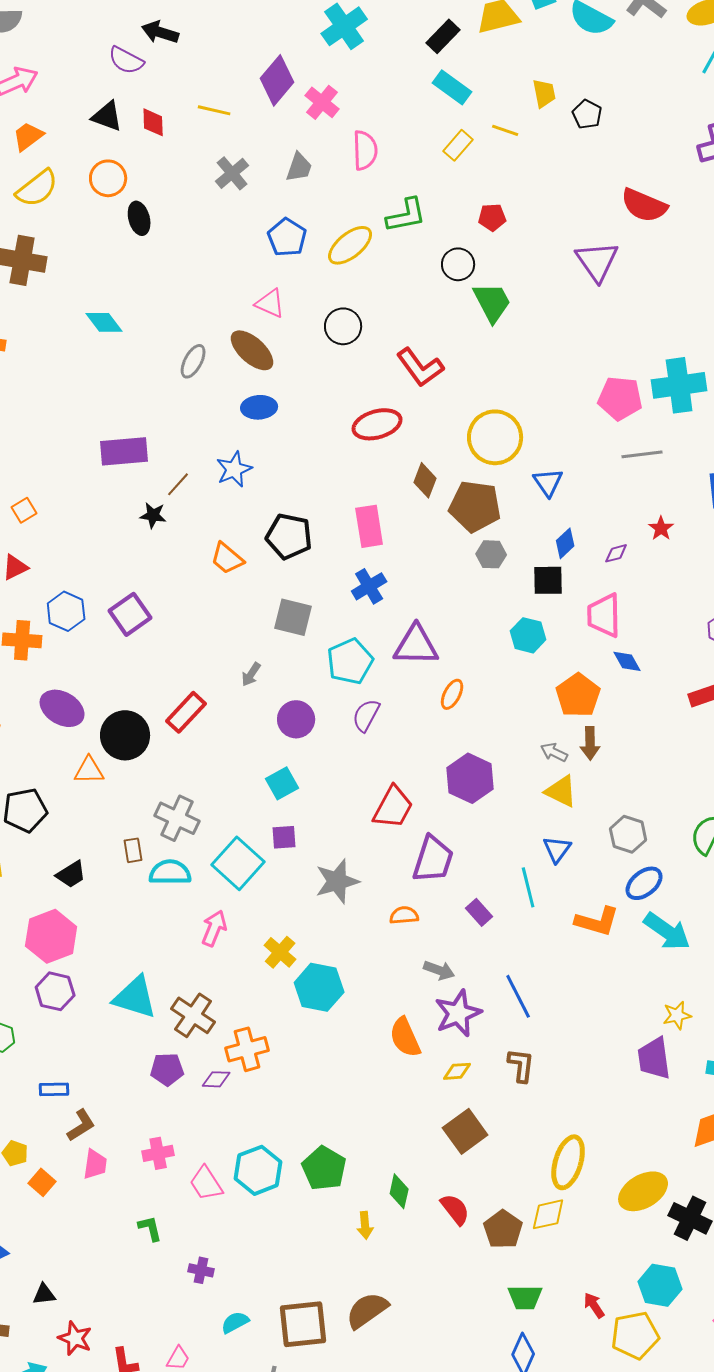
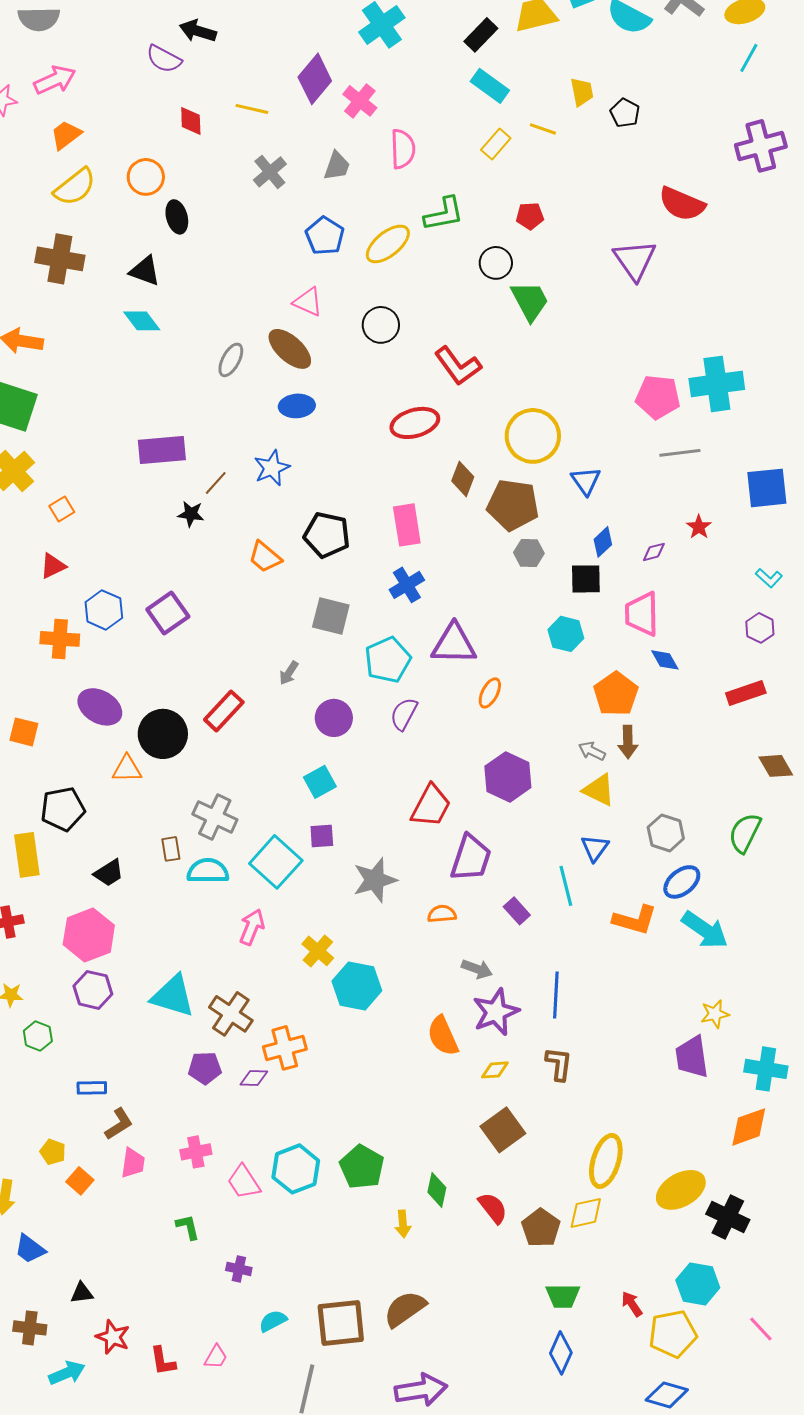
black triangle: (107, 116) -> (145, 271), moved
blue line: (518, 996) -> (556, 995), turned 30

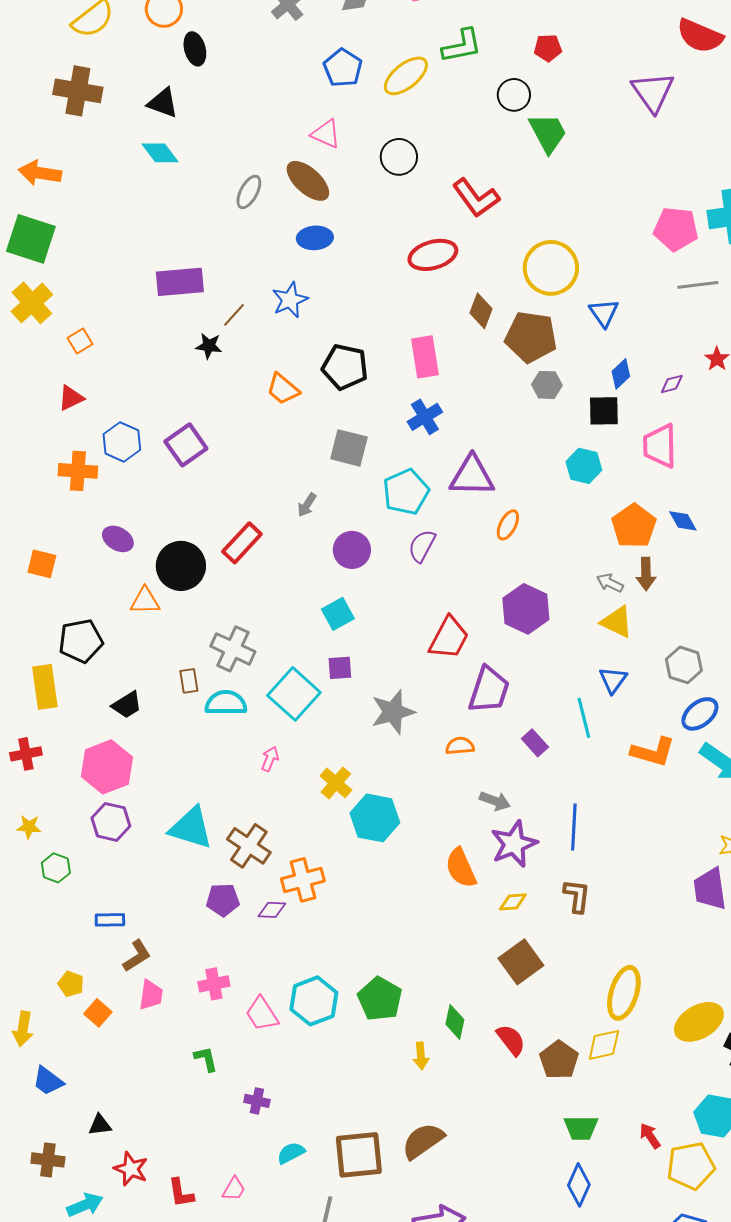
blue diamond: (665, 660) -> (683, 521), moved
purple ellipse: (100, 707) -> (118, 539), size x0.7
pink arrow: (252, 927) -> (270, 759), size x0.7

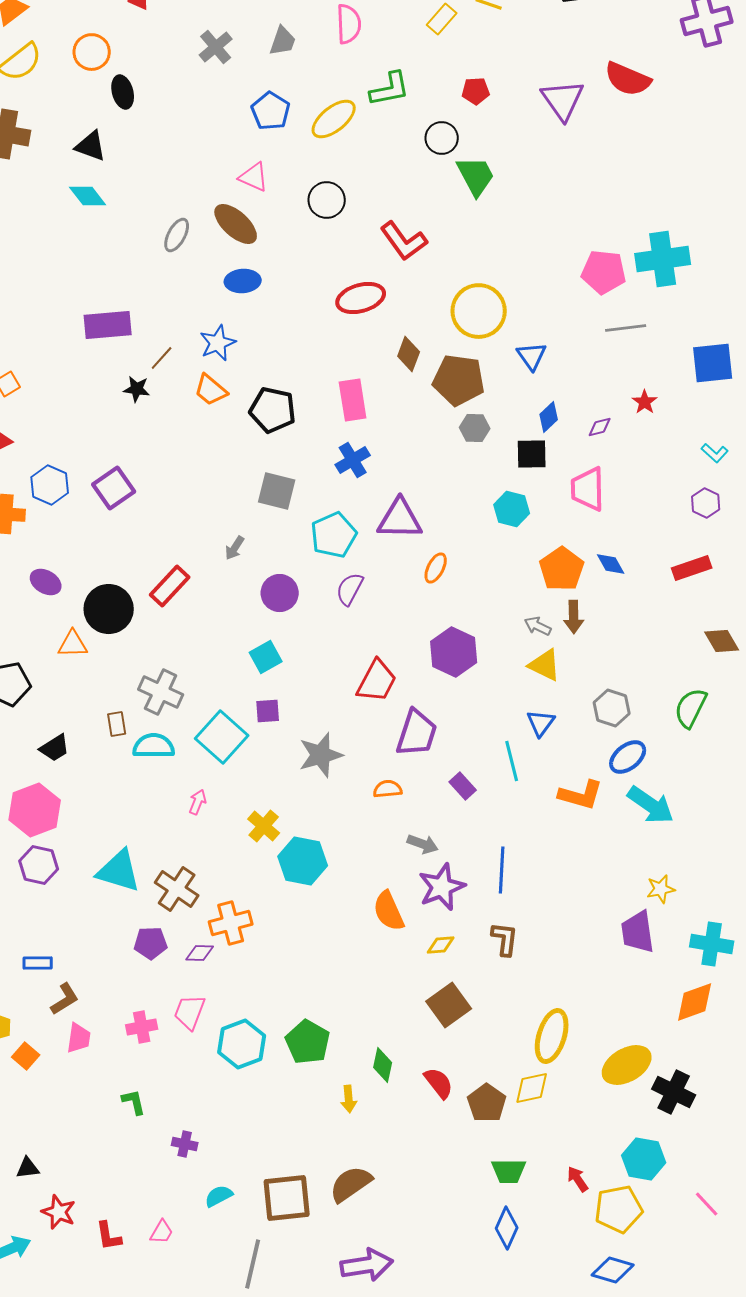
purple triangle: (653, 92) -> (563, 100), moved
orange trapezoid: (283, 389) -> (211, 390), moved
pink trapezoid: (262, 1014) -> (190, 1012), moved, turned 54

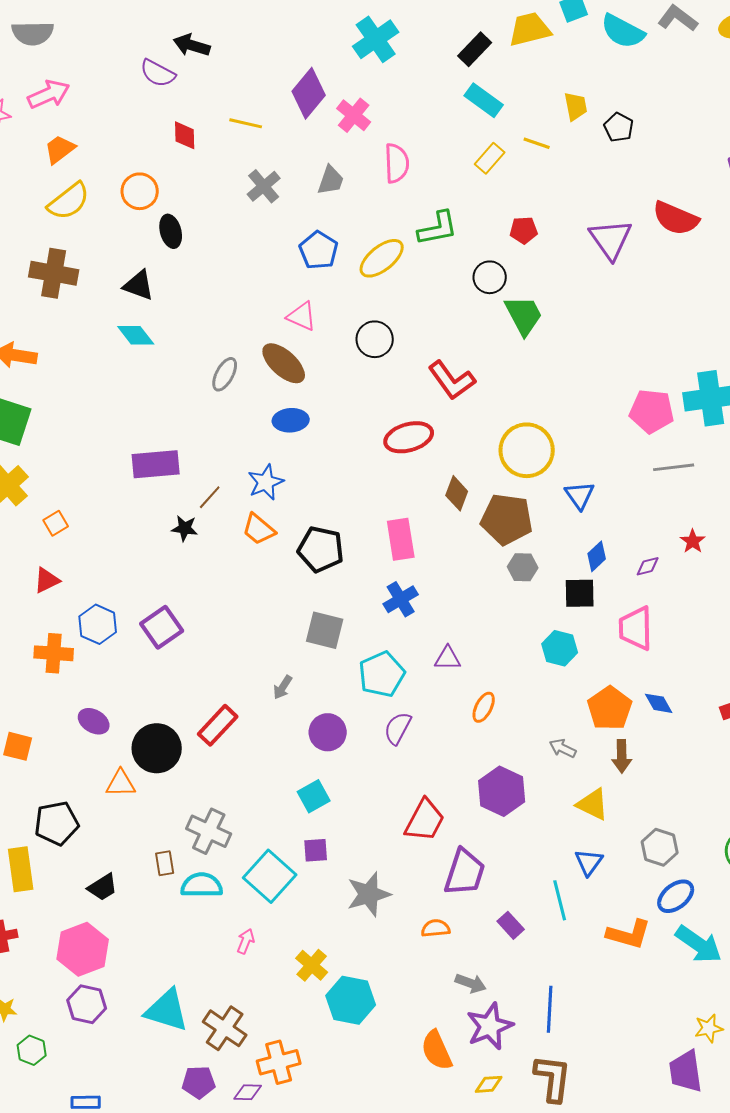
purple triangle: (400, 519) -> (448, 658), size x0.6
gray arrow: (538, 626) -> (563, 748), moved
brown L-shape: (505, 939) -> (553, 1078), size x1.4

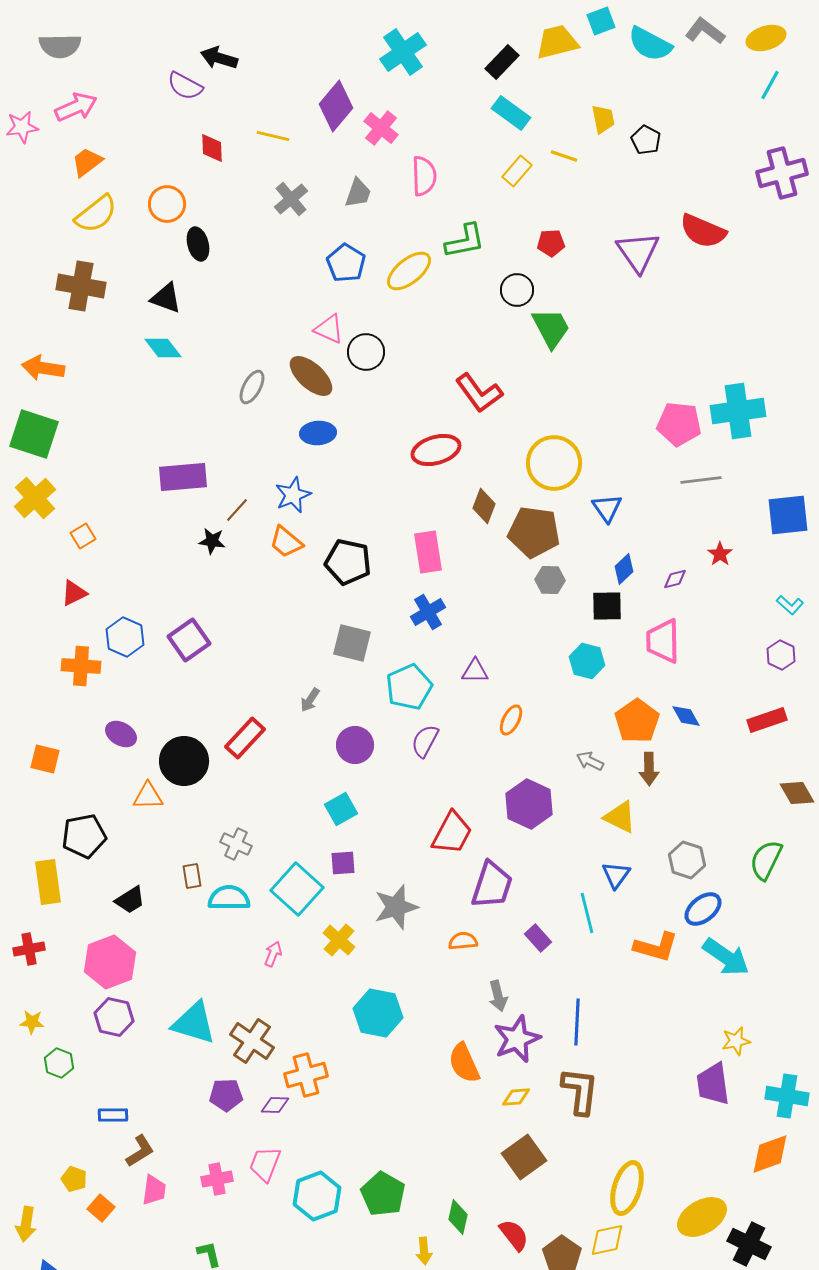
black circle: (375, 339) -> (366, 352), moved
gray cross: (209, 831) -> (236, 844), size x0.7
yellow cross: (312, 965) -> (339, 940), moved
gray arrow: (471, 983) -> (498, 996), turned 56

